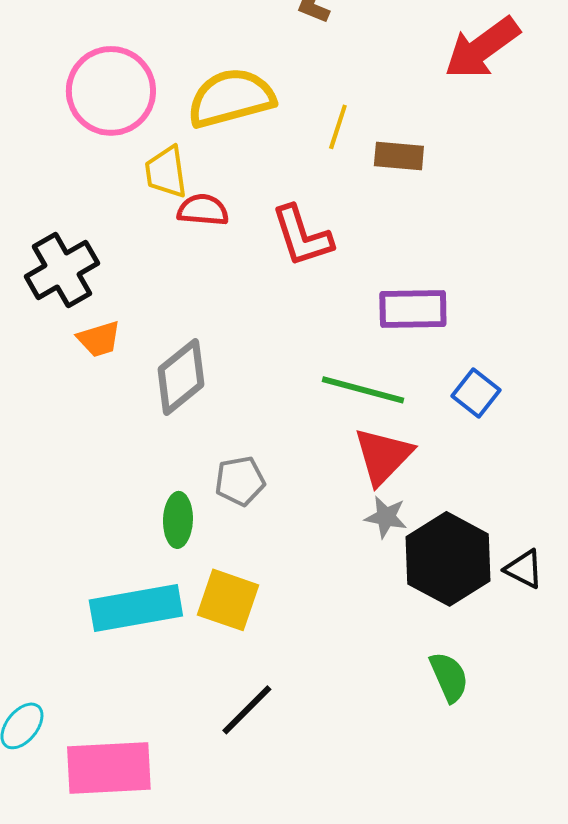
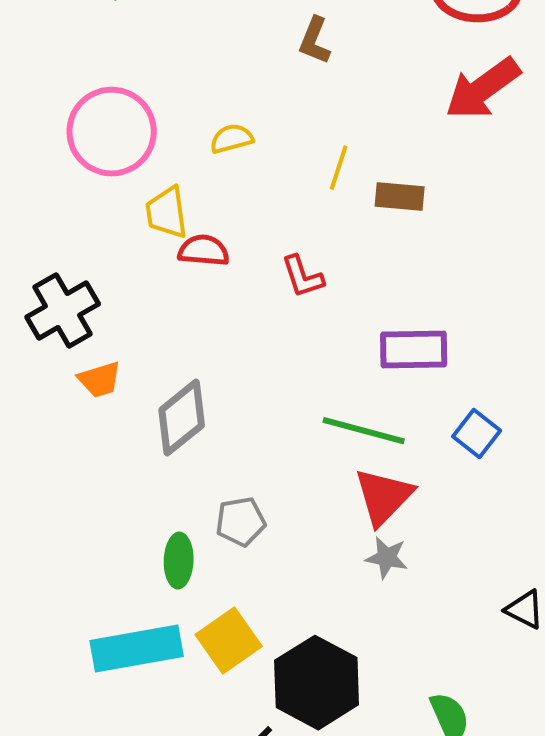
yellow semicircle: (231, 98) -> (232, 139), size x0.5
red L-shape: (302, 236) -> (303, 277), size x0.7
black hexagon: (448, 559) -> (317, 683), moved
yellow square: (228, 600) -> (229, 641), turned 36

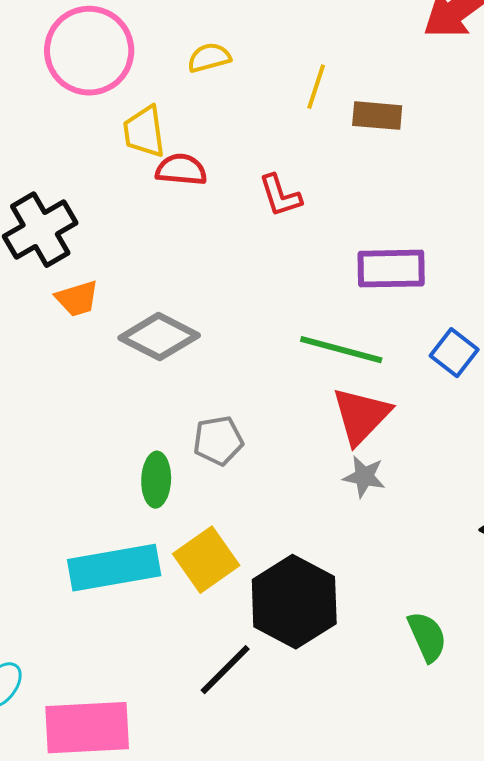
gray diamond: (182, 418) -> (159, 337), turned 66

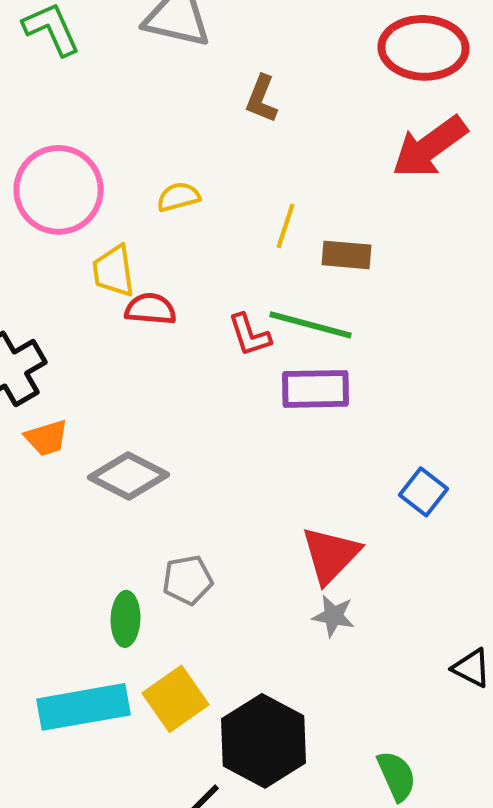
purple rectangle: (391, 269) -> (316, 389), moved
green line: (341, 350) -> (310, 325), moved

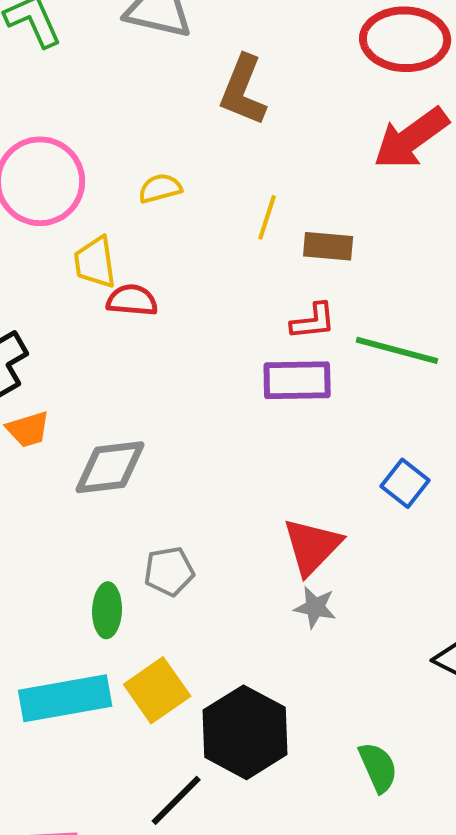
brown L-shape: (262, 99) -> (243, 90), size x1.5
green line: (310, 325) -> (397, 350), moved
red L-shape: (250, 335) -> (313, 321), moved, turned -78
gray diamond: (128, 476) -> (110, 467), turned -34

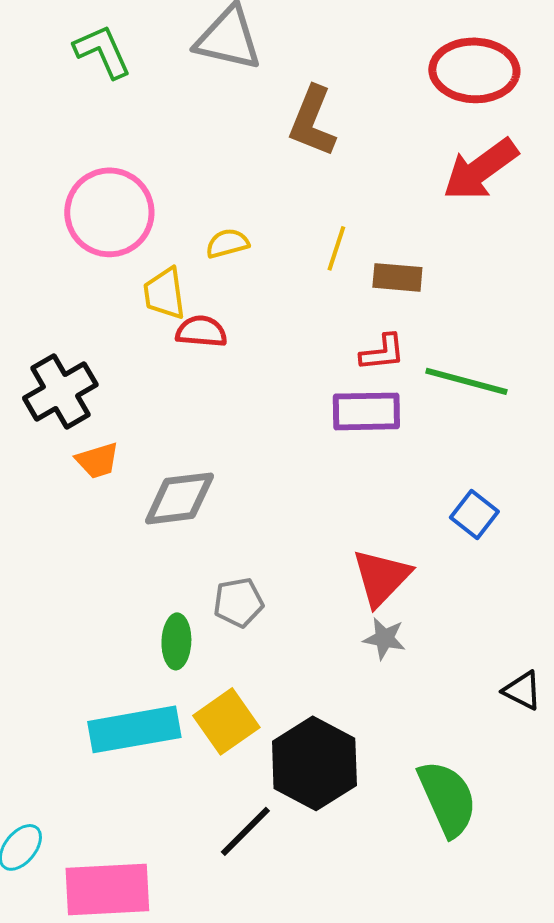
yellow semicircle: (160, 188) -> (227, 243), moved
green semicircle: (378, 767) -> (447, 798), size x1.5

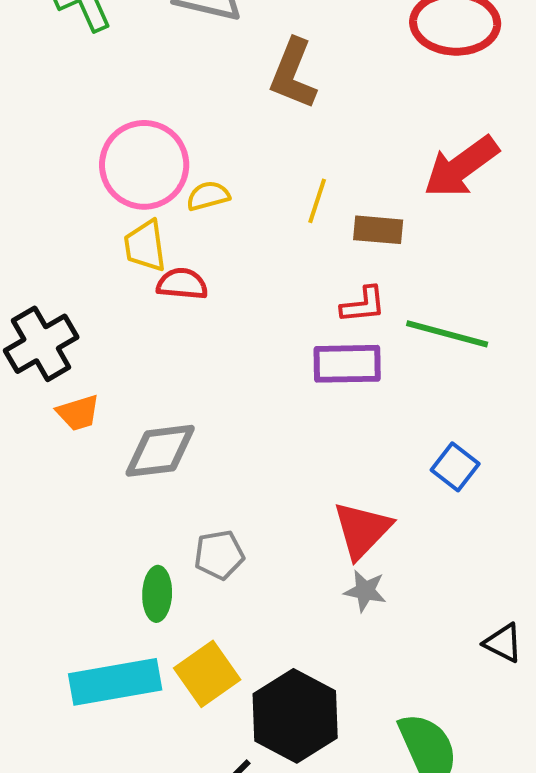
red arrow: (480, 169) -> (461, 167), moved
pink circle: (109, 212) -> (144, 165), moved

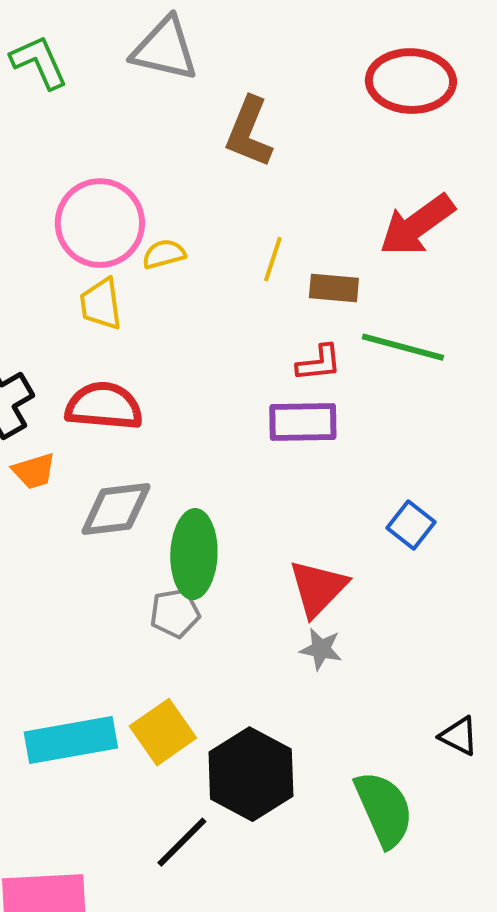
red semicircle: (182, 284) -> (104, 406), moved, size x1.5
green line: (447, 334) -> (403, 347), moved
green ellipse: (157, 594) -> (194, 554), moved, size x1.6
black triangle: (503, 643) -> (459, 736), moved

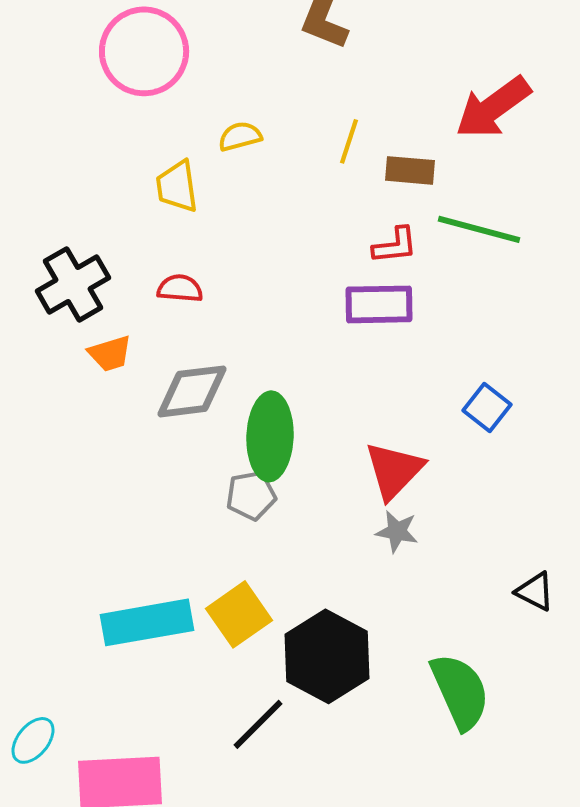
pink circle: (100, 223) -> (144, 51), moved
red semicircle: (104, 406) -> (180, 288), size x0.6
black triangle: (459, 736) -> (535, 591), moved

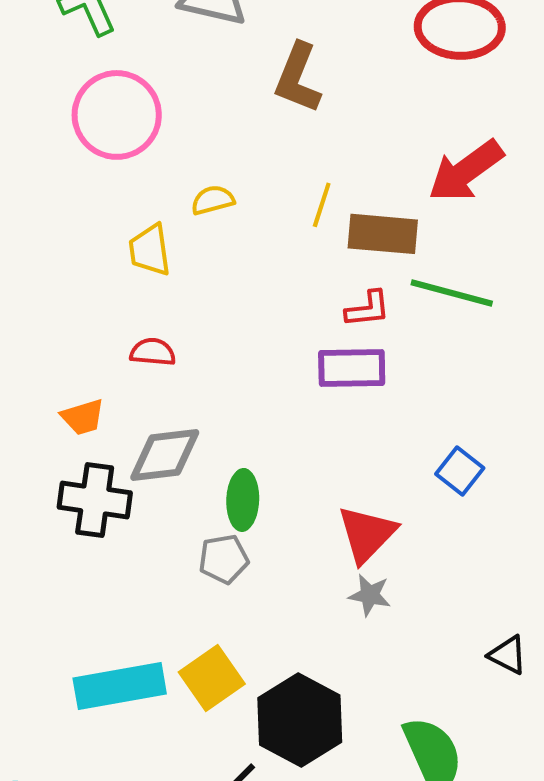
brown rectangle: (410, 170) -> (383, 234), size x1.4
black cross: (73, 284) -> (95, 500), moved, turned 38
green ellipse: (270, 436) -> (243, 500), size x0.7

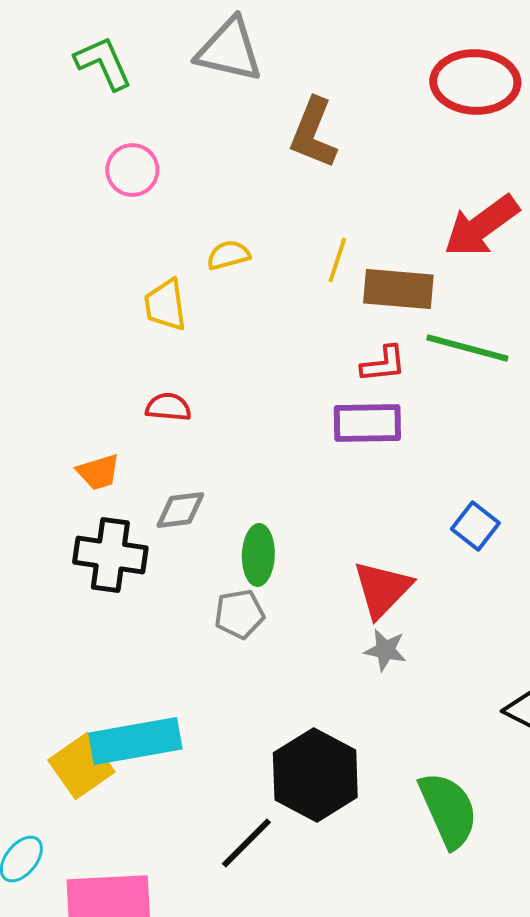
pink circle: (117, 115) -> (132, 170), size x0.6
gray diamond: (165, 455) -> (180, 510), size x0.7
yellow square: (212, 678) -> (81, 766), moved

